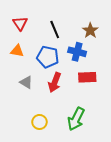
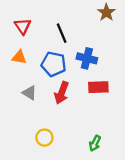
brown star: (90, 30) -> (106, 12), moved
green arrow: (76, 119) -> (95, 143), moved, size x0.6

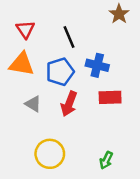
orange triangle: (19, 57) -> (22, 64), size x1.5
blue pentagon: (54, 64) -> (60, 72), turned -30
yellow circle: (44, 138) -> (50, 154), size x1.5

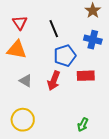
blue cross: (97, 65) -> (93, 40), moved
blue pentagon: (60, 72) -> (65, 56), moved
yellow circle: (50, 154) -> (23, 120), moved

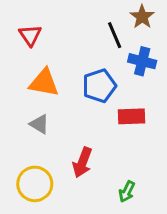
black line: (54, 29) -> (115, 35), moved
orange triangle: (17, 50) -> (44, 83), moved
red arrow: (54, 81) -> (82, 162), moved

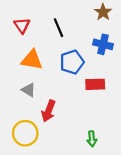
black line: (115, 35) -> (59, 28), moved
red arrow: (82, 162) -> (49, 111), moved
green arrow: (127, 192) -> (92, 139), turned -32

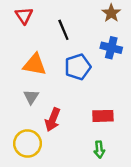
red triangle: (22, 25) -> (24, 15), moved
red rectangle: (95, 84) -> (103, 116), moved
gray triangle: (29, 90) -> (31, 97), turned 32

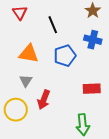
red rectangle: (103, 116) -> (92, 89), moved
yellow circle: (28, 143) -> (16, 110), moved
green arrow: (99, 149) -> (83, 125), size x1.5

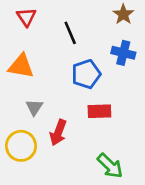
orange triangle: (29, 54) -> (21, 66), moved
red rectangle: (92, 89) -> (99, 111), moved
green arrow: (83, 125) -> (110, 166), turned -40

